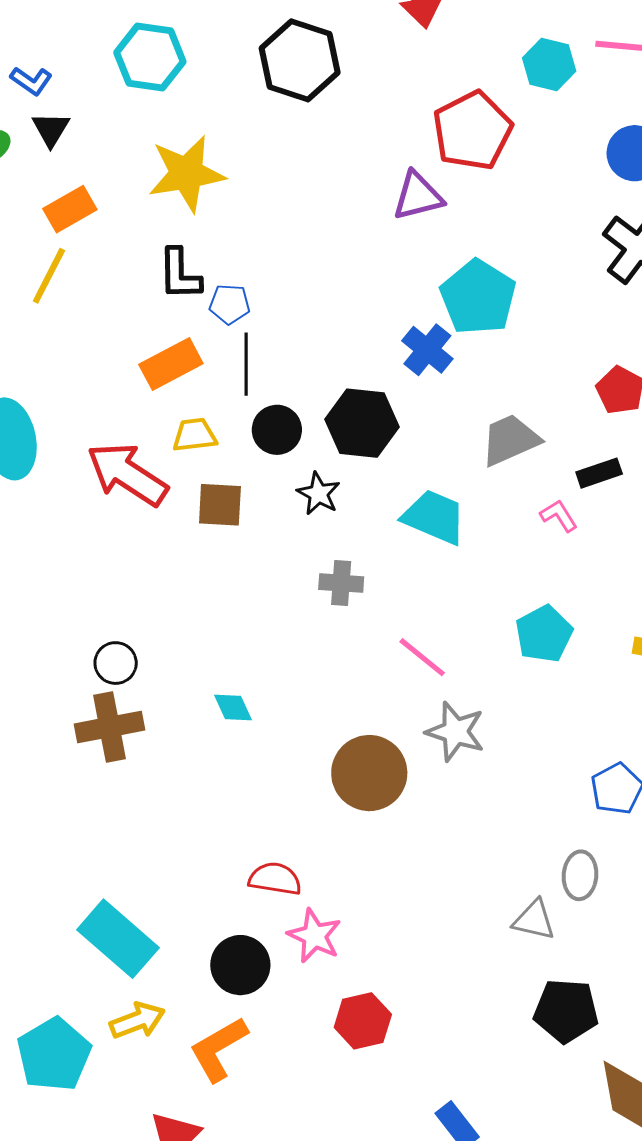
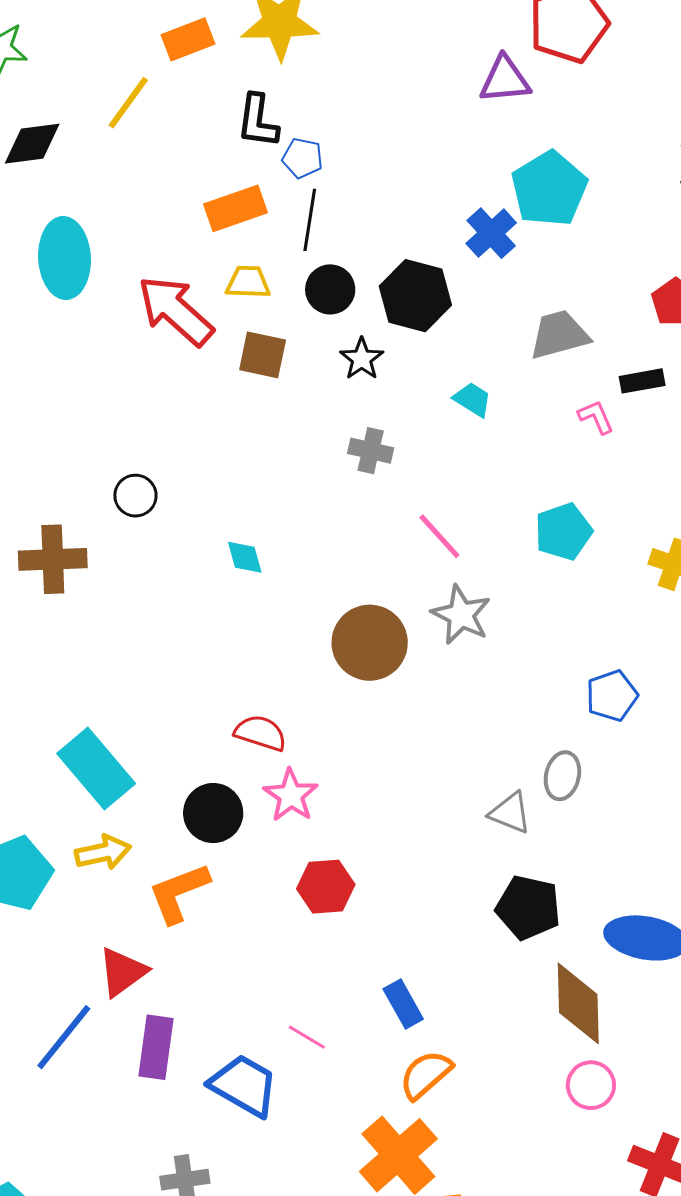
orange rectangle: (70, 209) -> (188, 39), moved
cyan trapezoid: (434, 517) -> (473, 399), size x0.6
brown cross: (109, 727) -> (53, 559), moved

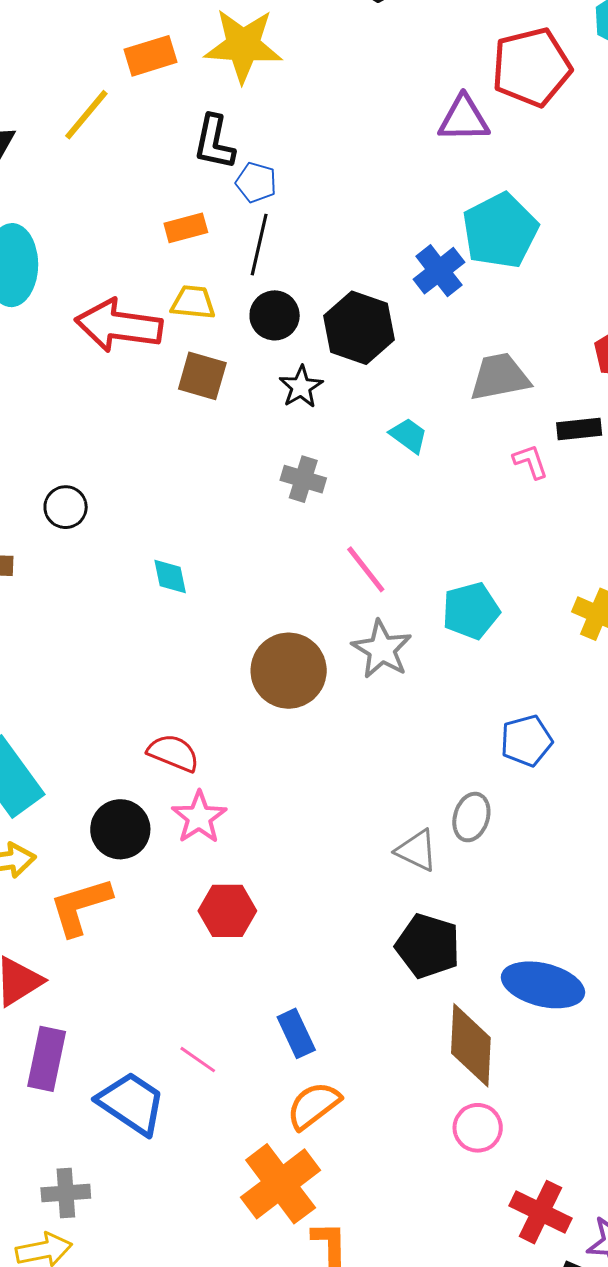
orange rectangle: (235, 208) -> (186, 228), size x0.7
red arrow: (176, 311) -> (119, 326), turned -38
cyan pentagon: (563, 532) -> (471, 611), moved

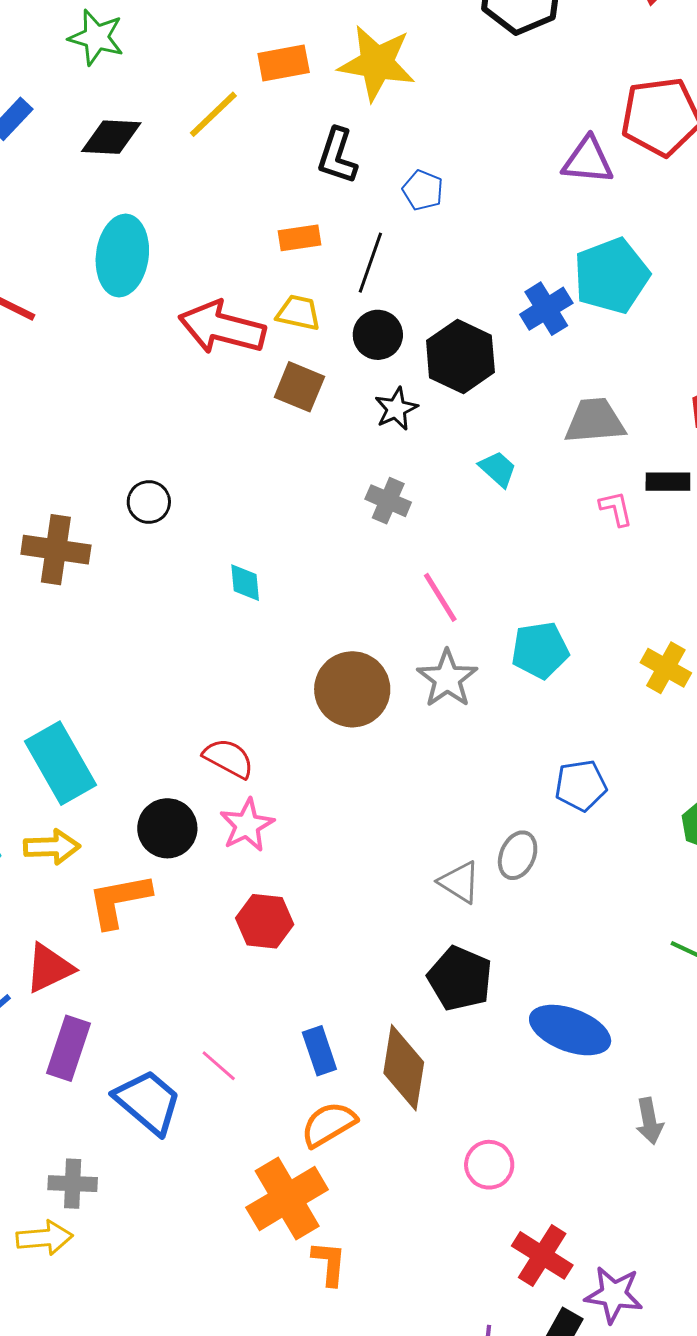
blue pentagon: (256, 182) -> (423, 190), moved
brown diamond: (471, 1045) -> (404, 1068), moved

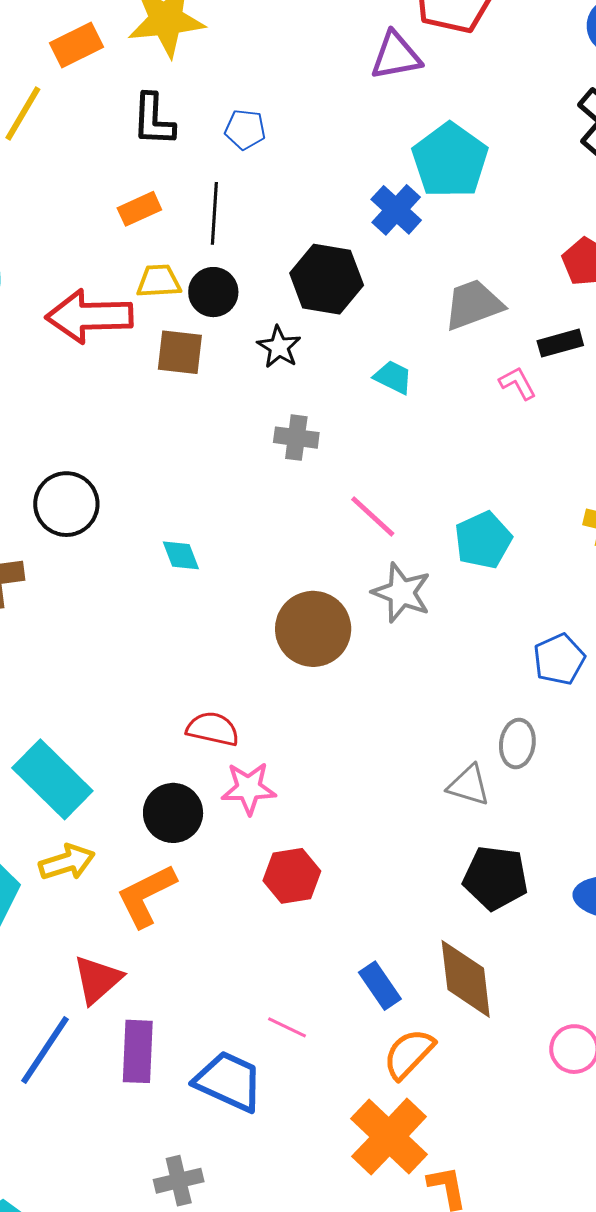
black circle: (378, 335) -> (213, 292), moved
black circle: (149, 502) -> (66, 504), size x1.5
pink star: (247, 825) -> (249, 788), turned -30

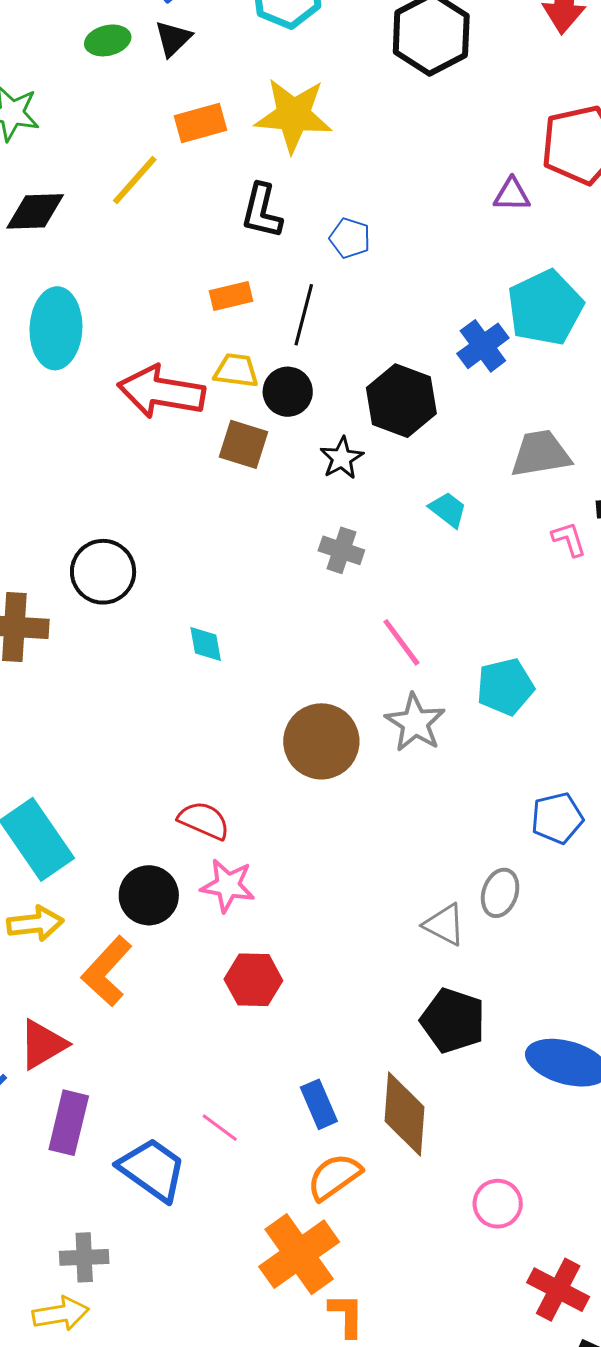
purple triangle: (396, 56) -> (512, 195), size x0.7
orange L-shape: (146, 896) -> (107, 971), turned -32

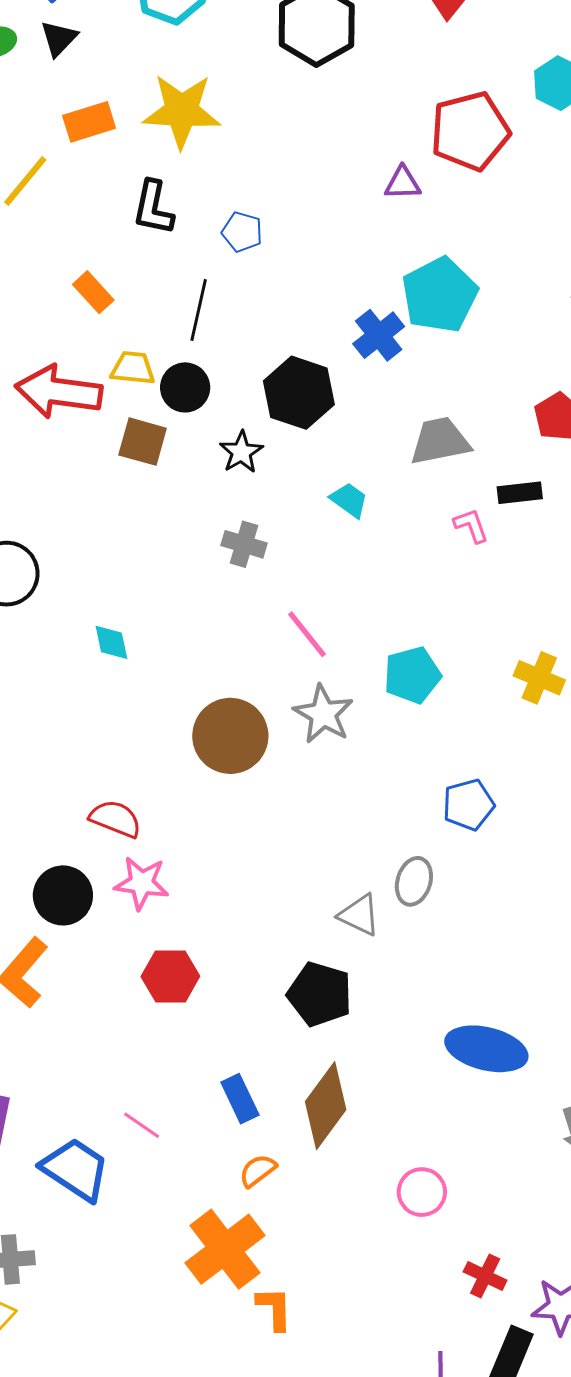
orange rectangle: (231, 296) -> (93, 292), moved, turned 63
black pentagon: (453, 1021) -> (320, 994), moved
brown diamond: (404, 1114) -> (326, 1106), turned 34
orange semicircle: (334, 1177) -> (258, 1171), size x0.7
red cross: (558, 1290) -> (485, 1276), size x0.7

